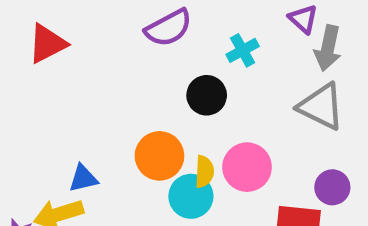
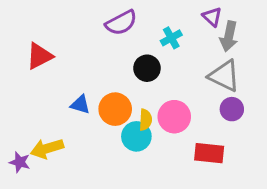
red triangle: (47, 44) -> (39, 56), moved
blue triangle: (83, 178) -> (80, 105), moved, turned 30
purple circle: (332, 187) -> (232, 109), moved

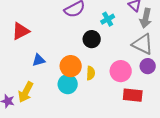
blue triangle: (80, 105) -> (39, 60), moved, turned -32
pink circle: (174, 117) -> (121, 71), moved
cyan circle: (136, 136) -> (68, 84), moved
yellow arrow: (47, 149) -> (26, 92), turned -45

